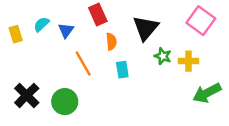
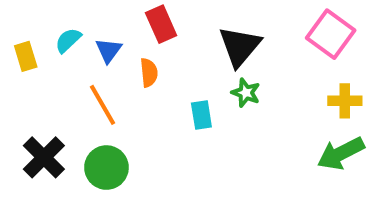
orange semicircle: (111, 41) -> (149, 73), moved
green star: (163, 56) -> (246, 93), moved
yellow cross: (189, 61) -> (345, 101), moved
orange line: (83, 64) -> (102, 105), moved

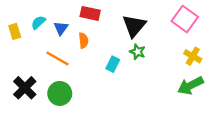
red rectangle: (161, 24) -> (90, 13), turned -54
yellow cross: (345, 101) -> (193, 56), turned 30
orange line: (102, 105) -> (57, 58), turned -30
cyan rectangle: (201, 115) -> (113, 64), turned 35

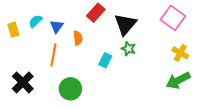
red rectangle: (90, 13) -> (96, 13), moved, turned -60
orange line: (57, 58) -> (53, 55), turned 70
green circle: (60, 93) -> (70, 89), moved

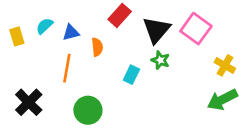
pink square: (173, 18) -> (196, 29), moved
blue triangle: (57, 26) -> (71, 33), turned 40

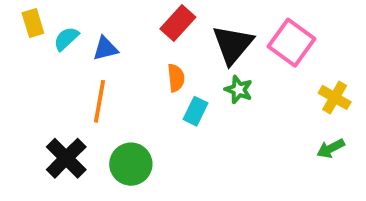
yellow rectangle: (17, 36) -> (33, 23), moved
orange semicircle: (97, 47) -> (176, 78), moved
green arrow: (222, 100) -> (331, 148), size x0.6
black cross: (29, 102) -> (66, 158), moved

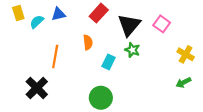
pink square: (292, 43) -> (162, 24), size x0.7
blue triangle: (105, 48) -> (58, 14), moved
orange semicircle: (176, 78) -> (88, 42), moved
green circle: (131, 164) -> (101, 98), moved

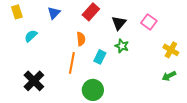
blue triangle: (58, 14) -> (54, 13), turned -32
cyan semicircle: (37, 22) -> (31, 36), moved
black triangle: (129, 25) -> (119, 23), size x0.7
orange line: (55, 56) -> (72, 63), moved

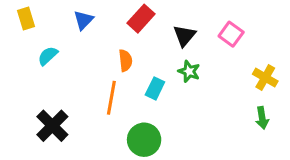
green arrow: (169, 76) -> (262, 118), turned -72

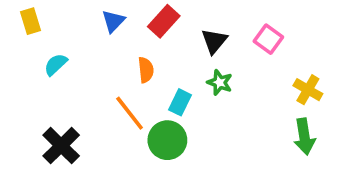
blue triangle: (83, 20) -> (113, 21), moved
orange line: (111, 98) -> (130, 113), turned -48
green arrow: (262, 118) -> (304, 137), size x1.4
green circle: (144, 140) -> (167, 140), moved

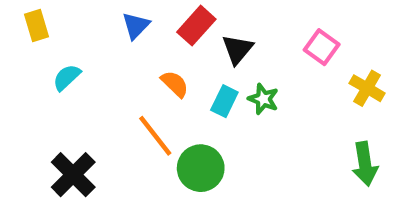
black triangle: (214, 41) -> (237, 49), moved
orange semicircle: (146, 70) -> (175, 84), turned -40
yellow cross: (308, 90) -> (367, 88), moved
cyan rectangle: (180, 102) -> (224, 101), moved

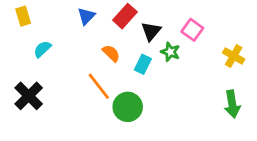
pink square: (322, 47) -> (192, 30), moved
green star: (263, 99) -> (170, 52), moved
black cross: (73, 175) -> (29, 96), moved

